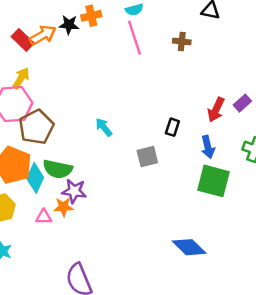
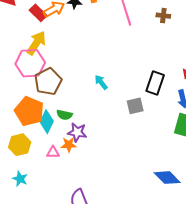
yellow arrow: (21, 78) -> (36, 43), size x1.4
black rectangle: (172, 127) -> (155, 83), size x1.6
green semicircle: (58, 169) -> (64, 115), size x0.7

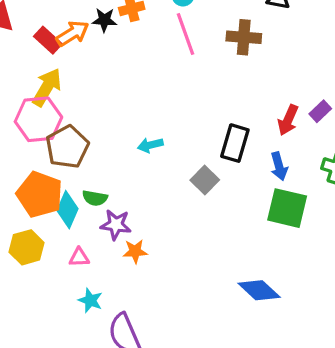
brown cross: (163, 16) -> (244, 37), size x1.5
cyan arrow: (101, 82) -> (150, 145), turned -63
gray square: (135, 106) -> (205, 180), turned -30
orange star: (69, 145) -> (135, 251), moved
cyan star: (20, 179) -> (90, 300), moved

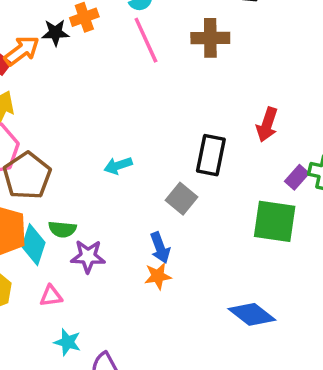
purple rectangle: (320, 111) -> (297, 177), moved
blue arrow: (279, 166) -> (160, 248), moved
orange star: (135, 251) -> (158, 276), moved

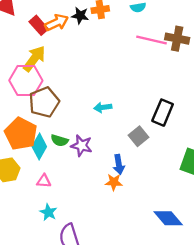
pink line: (146, 40) -> (152, 40), moved, turned -64
purple star: (88, 256) -> (82, 146), moved

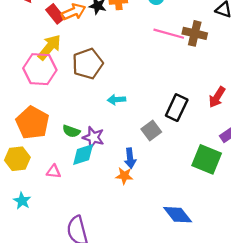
brown pentagon: (44, 102) -> (88, 64), moved
cyan diamond: (39, 146) -> (83, 155), moved, turned 40
cyan star: (48, 212) -> (22, 201), moved

